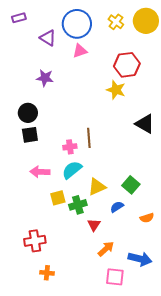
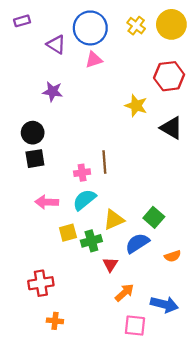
red hexagon: (127, 65) -> (169, 76), moved
black triangle: (145, 124) -> (171, 128), moved
blue semicircle: (117, 207) -> (137, 243), size x1.5

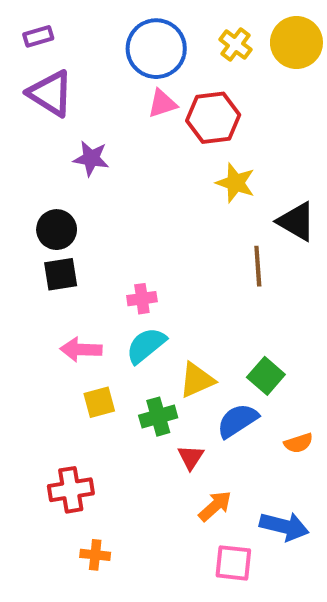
purple triangle: (56, 44) -> (50, 93), moved, size x1.4
red hexagon: (169, 76) -> (213, 118), moved
brown line: (104, 162) -> (258, 266), moved
yellow square: (68, 233) -> (99, 402), moved

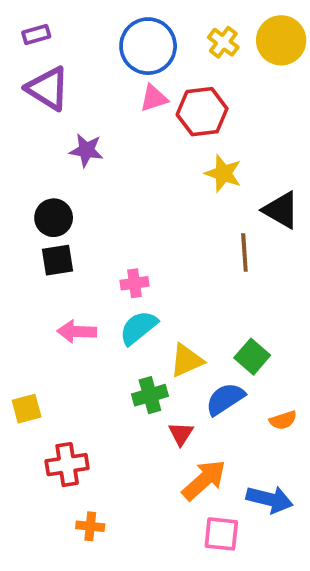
yellow square: (99, 402) -> (27, 409), moved
orange arrow: (215, 506) -> (204, 480), size x1.4

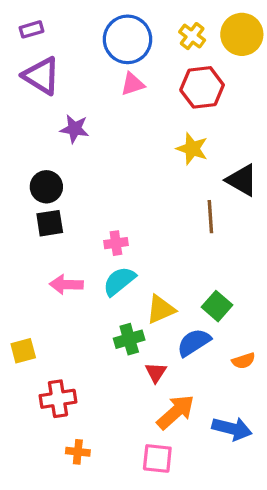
red hexagon: (202, 112) -> (202, 87), moved
pink square: (221, 534) -> (157, 458), moved

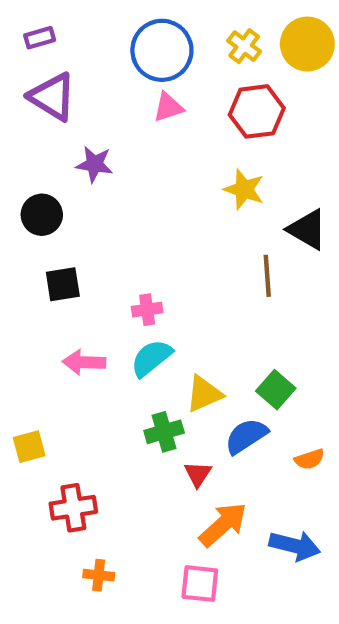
black circle: (46, 187) -> (42, 215), moved

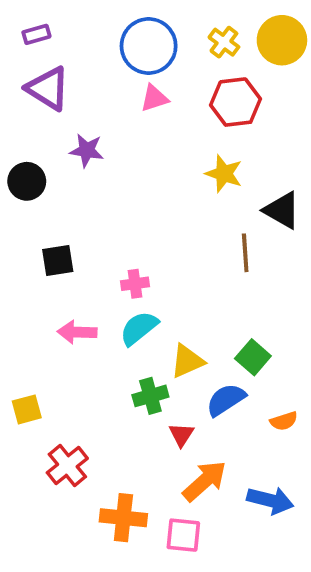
black circle: (42, 215) -> (27, 181), moved
red cross: (73, 508) -> (67, 465), turned -30
orange cross: (99, 575) -> (123, 518), moved, size x1.6

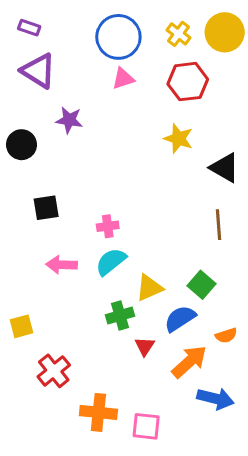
purple rectangle: (36, 34) -> (29, 28), turned 35
brown line: (245, 253) -> (218, 225), moved
orange arrow: (205, 481) -> (189, 362), moved

